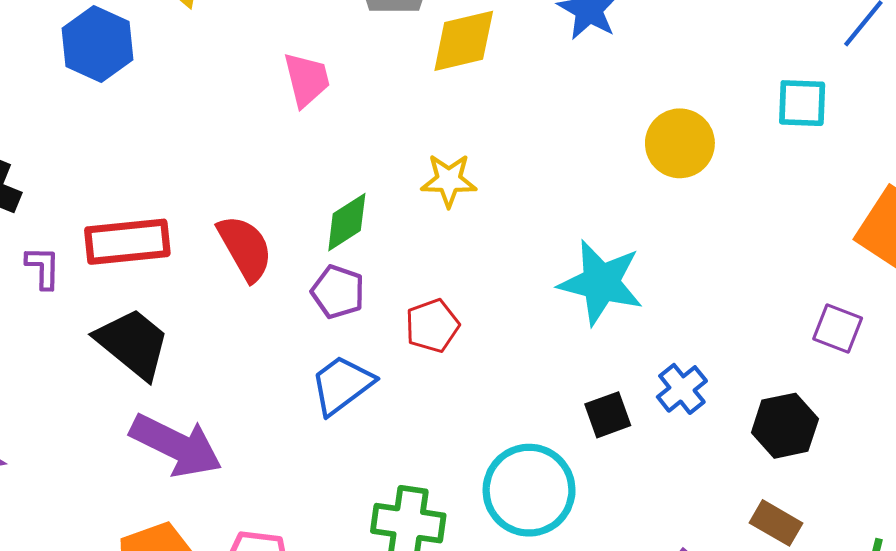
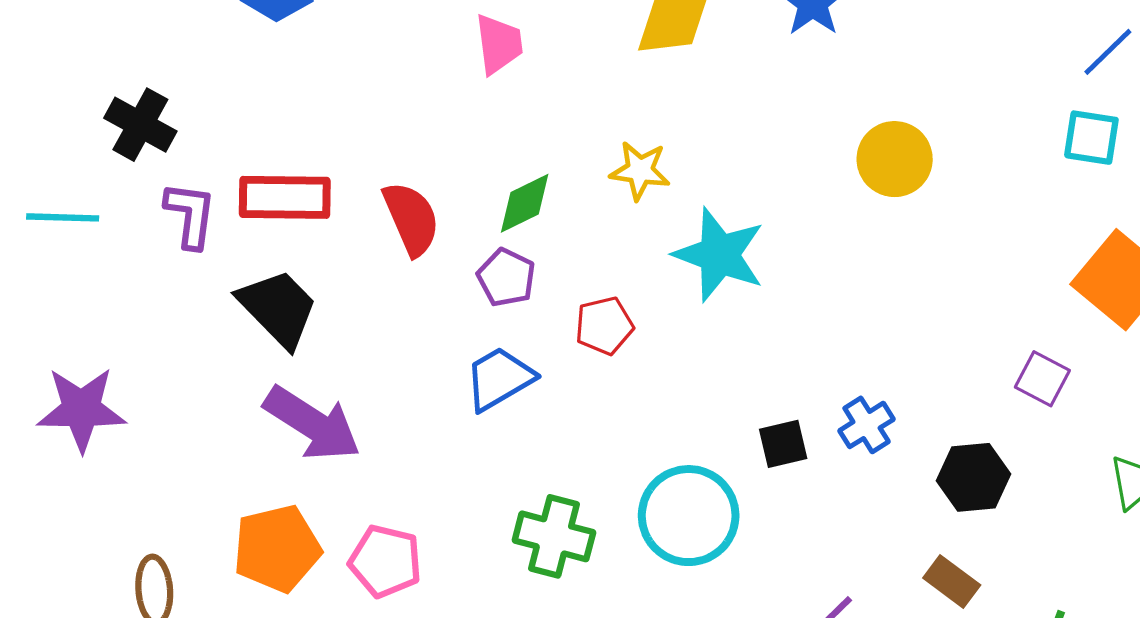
cyan square: (802, 103) -> (1091, 138), moved
purple L-shape: (43, 268) -> (190, 215), size x1.4
cyan star: (601, 283) -> (719, 255), moved

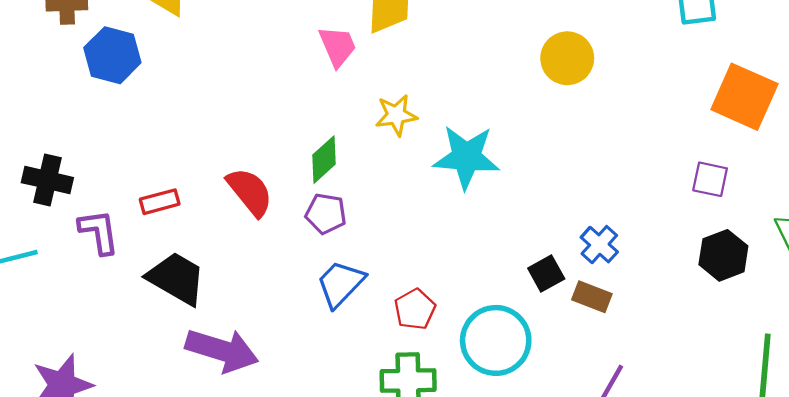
pink trapezoid: (499, 44) -> (338, 46), moved
red rectangle: (285, 197) -> (160, 202), size x0.6
red pentagon: (604, 326) -> (415, 309), moved
black hexagon: (973, 477) -> (723, 255), moved
brown rectangle: (952, 582) -> (592, 297), moved

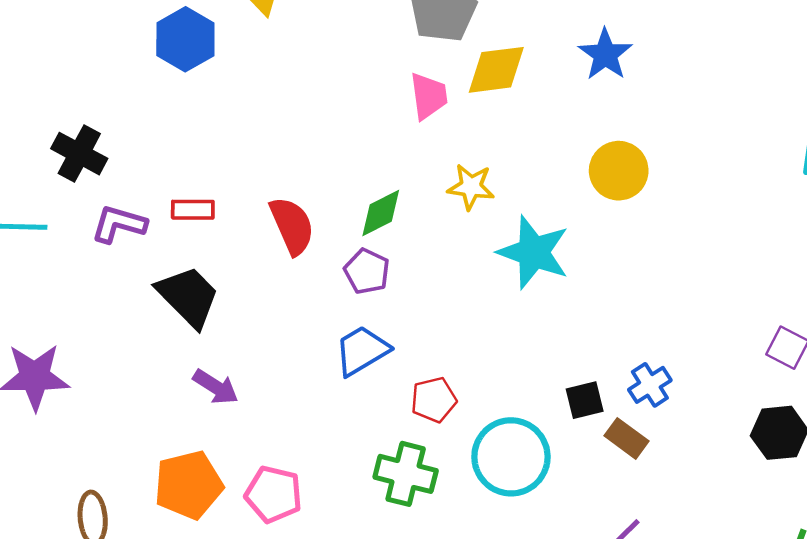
yellow circle: (567, 58) -> (619, 171), moved
purple L-shape: (99, 232) -> (119, 224), turned -81
purple arrow: (222, 350) -> (216, 387), size x0.6

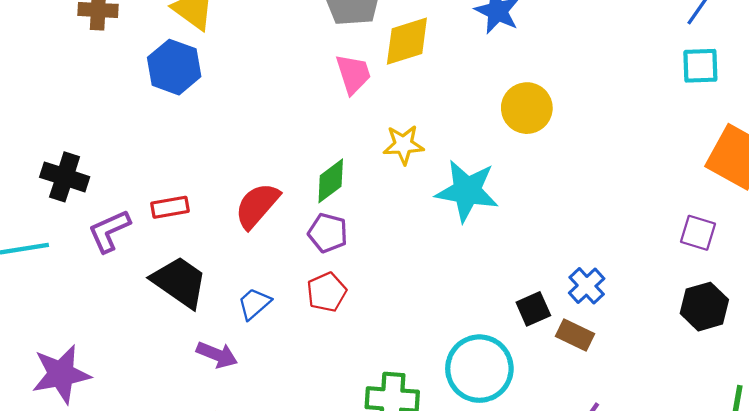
blue hexagon: (185, 39) -> (174, 67), moved
purple L-shape: (119, 224) -> (109, 231), turned -30
red semicircle: (292, 226) -> (257, 205), turned -105
blue trapezoid: (362, 351) -> (254, 304), moved, size x0.7
red pentagon: (434, 400) -> (327, 292), moved

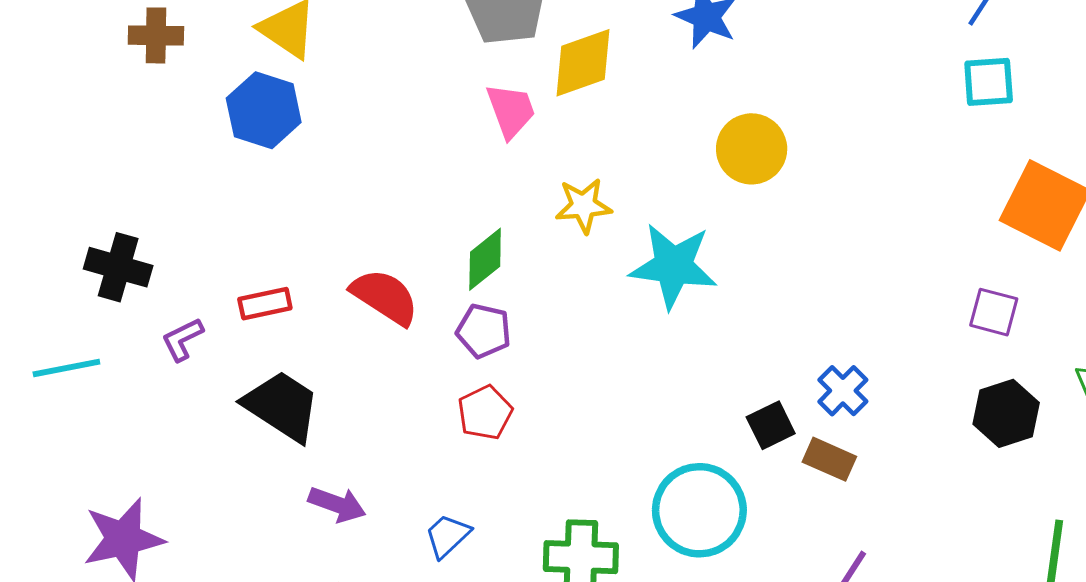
red semicircle: (257, 205) -> (385, 297), turned 84
purple L-shape: (109, 231) -> (182, 339), size x0.7
blue trapezoid: (254, 304) -> (448, 536), moved

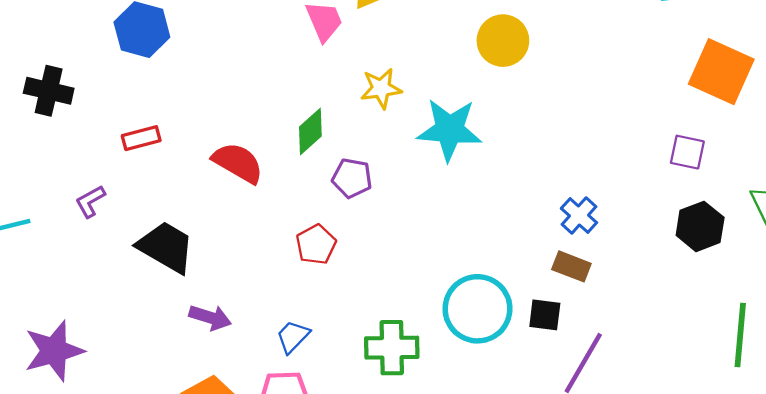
black cross: (118, 267) -> (49, 91), moved
red rectangle: (265, 304) -> (141, 138), moved
purple pentagon: (484, 331) -> (352, 178), moved
black square: (771, 425) -> (545, 315), moved, turned 36

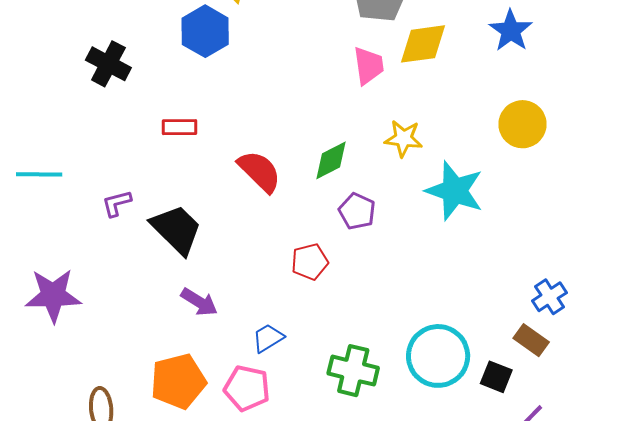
purple L-shape: (90, 201) -> (117, 203), moved

